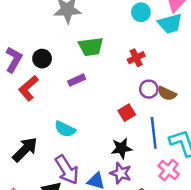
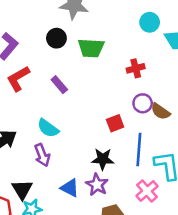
black circle: (42, 59) -> (56, 38), moved
purple rectangle: (77, 80) -> (59, 85), moved, turned 63
purple arrow: (67, 170) -> (42, 155), moved, size x0.7

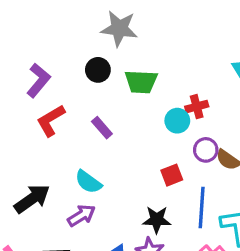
cyan circle: (150, 22) -> (177, 121), moved
purple arrow: (42, 155) -> (81, 215), turned -100

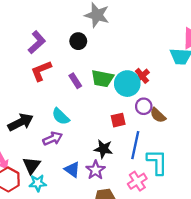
green trapezoid: (141, 82) -> (102, 78), moved
red cross: (197, 107) -> (142, 76), turned -32
cyan circle: (177, 121) -> (127, 84), size x1.5

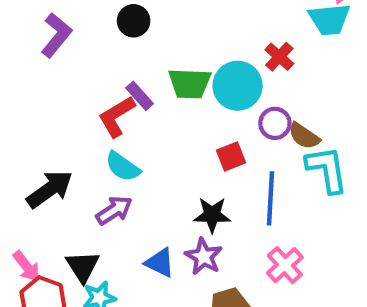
red L-shape: (41, 71) -> (117, 117), moved
red cross: (142, 76) -> (279, 57), moved
cyan L-shape: (157, 162) -> (327, 169), moved

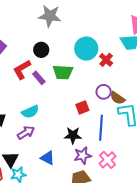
black circle: (134, 21) -> (41, 50), moved
cyan circle: (238, 86) -> (86, 49), moved
red L-shape: (117, 117) -> (22, 70), moved
cyan semicircle: (123, 167) -> (30, 112), turned -60
purple star: (204, 256) -> (83, 155), moved, turned 30

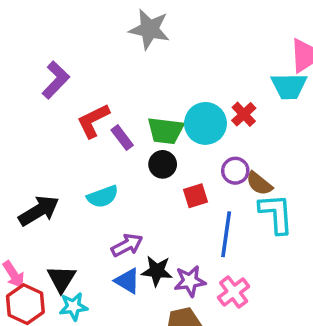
cyan circle: (86, 49) -> (205, 123), moved
black circle: (41, 50) -> (163, 164), moved
purple arrow: (26, 133) -> (127, 245), moved
black star: (73, 135) -> (157, 271), moved

